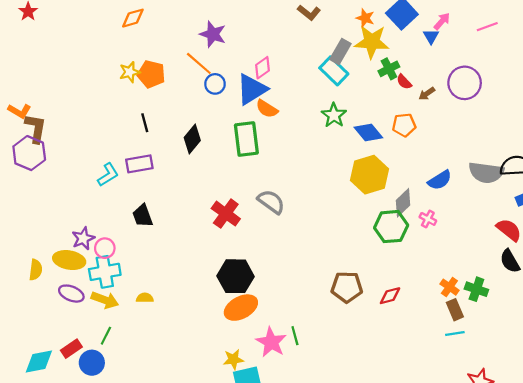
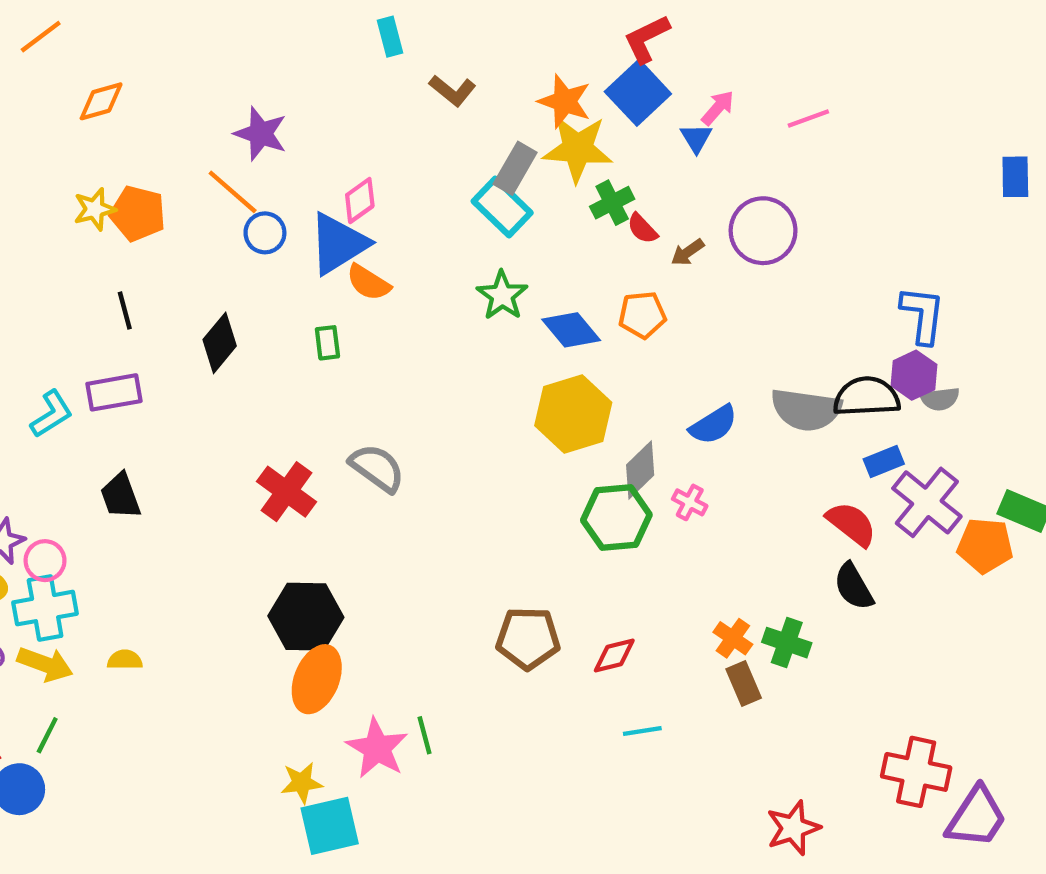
orange star: (365, 18) -> (565, 101), size x1.4
green rectangle: (246, 139) -> (327, 343), size x0.5
orange ellipse: (241, 308) -> (317, 679), turned -40
cyan line: (455, 333) -> (642, 731), moved

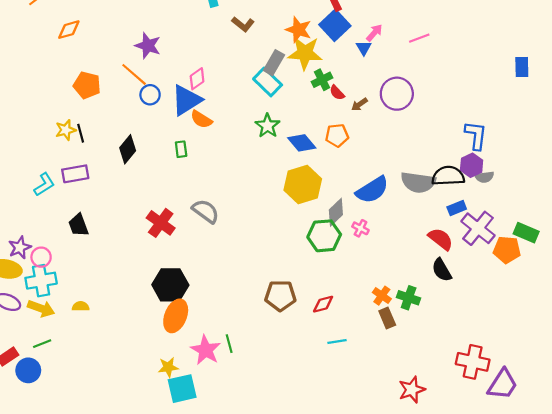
yellow star: (95, 209) -> (66, 130), moved
blue semicircle: (713, 425) -> (372, 190), size x1.4
green line: (47, 735) -> (42, 344), turned 42

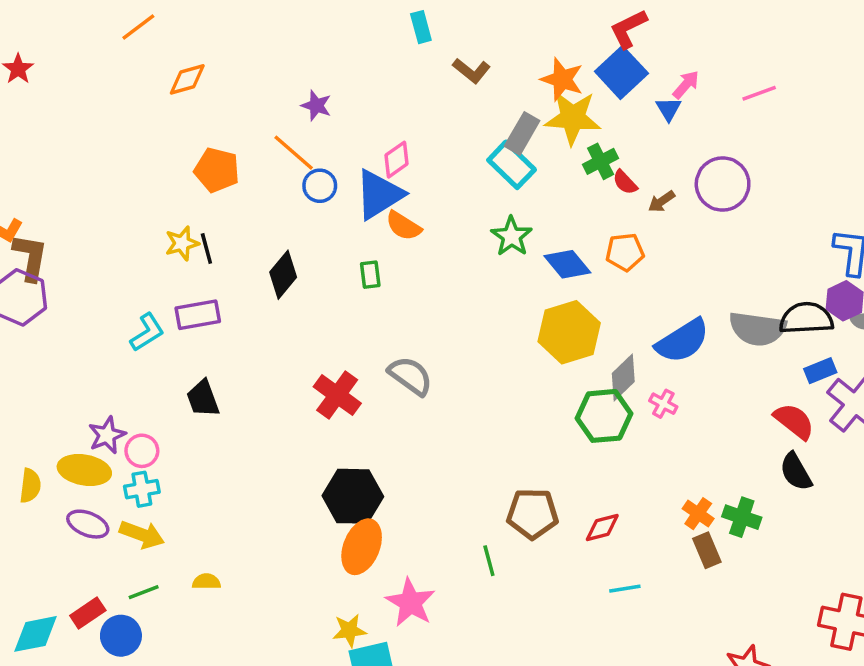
purple star: (148, 46) -> (316, 106), size x0.7
cyan cross: (41, 281) -> (142, 489), size x0.7
yellow semicircle: (81, 306) -> (206, 582), moved
green line: (229, 344) -> (489, 561), moved

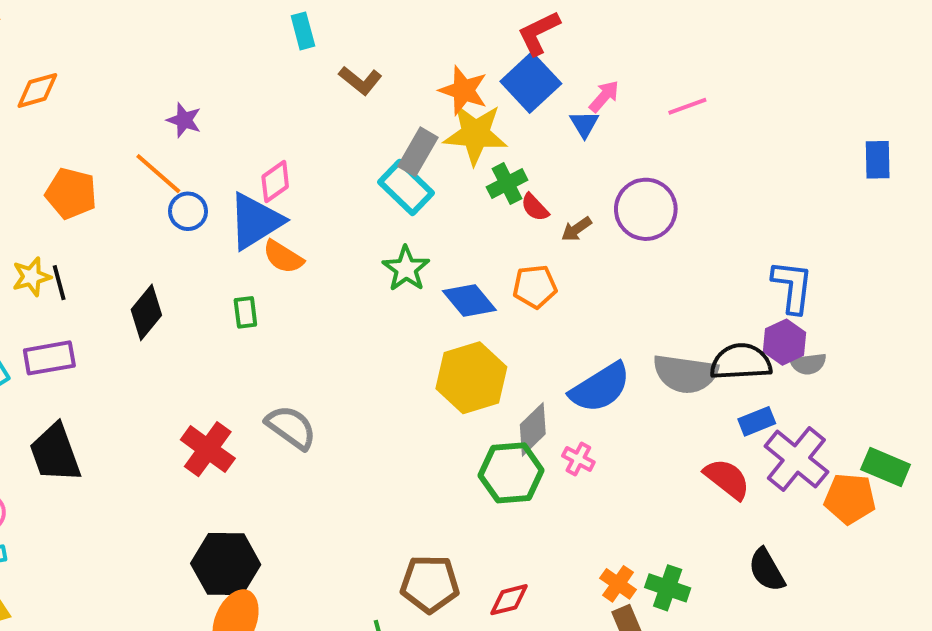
black trapezoid: (203, 399) -> (55, 453), size x1.4
black semicircle: (796, 472) -> (767, 570), moved

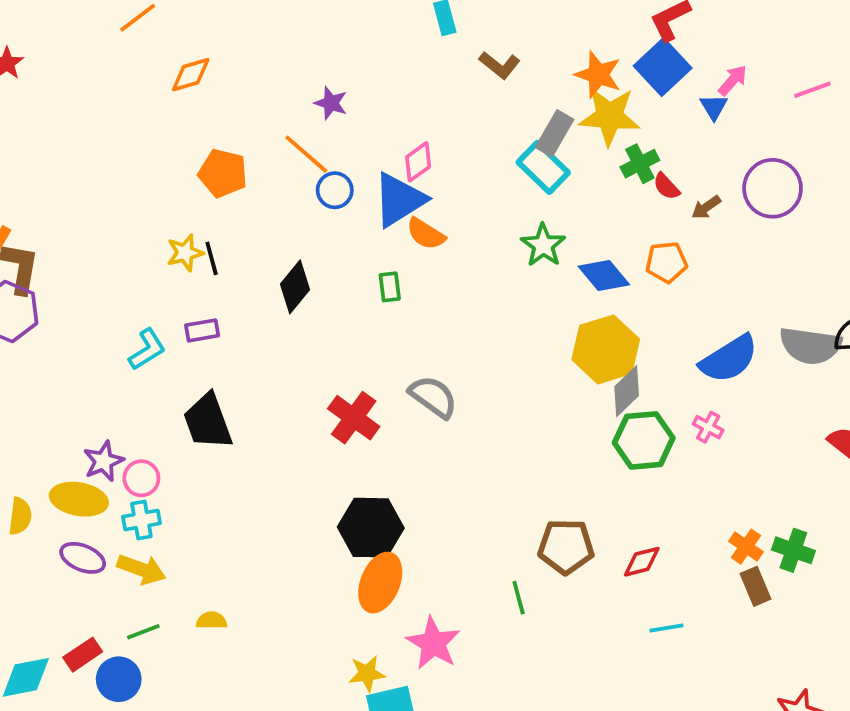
purple rectangle: (49, 358) -> (202, 330), size x0.7
gray diamond: (533, 429) -> (627, 391), moved

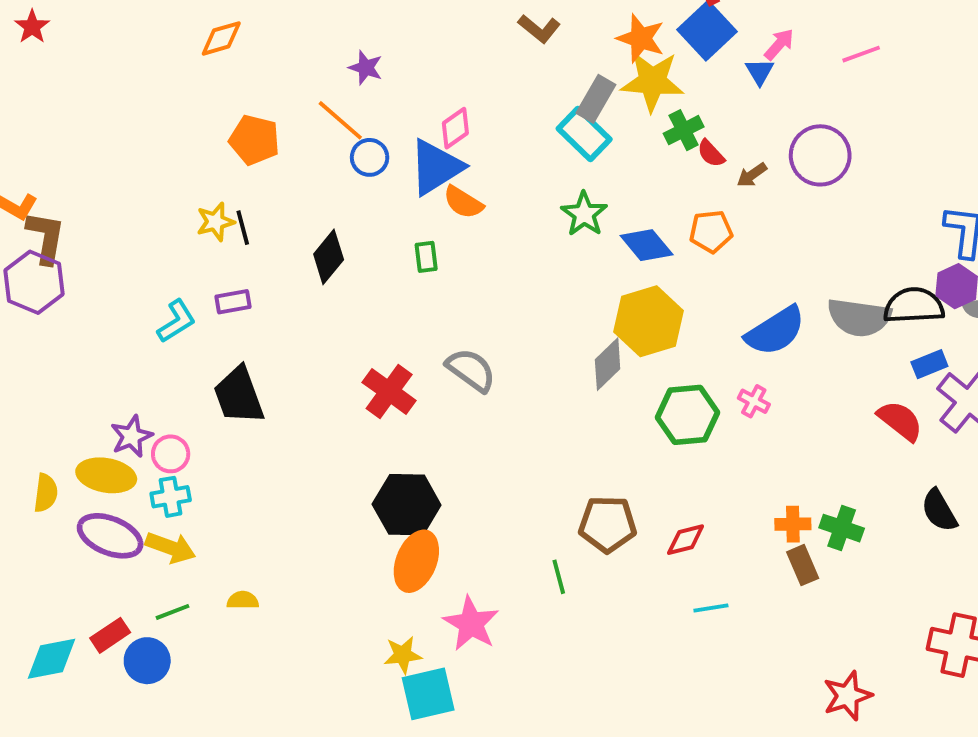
gray diamond: (627, 391) -> (608, 364), moved
orange cross: (746, 547) -> (793, 524), turned -36
purple ellipse: (83, 558) -> (110, 536), size x1.4

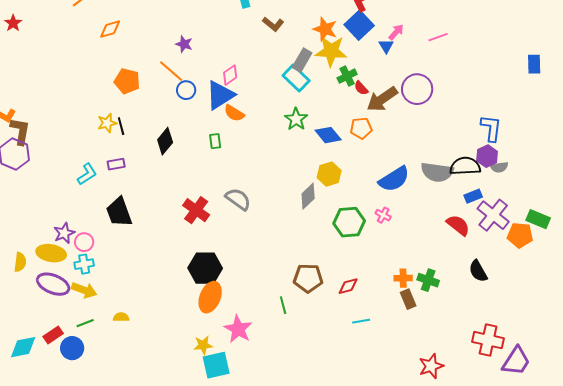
brown arrow: (752, 175) -> (382, 99), size x2.0
yellow hexagon: (648, 321) -> (329, 174), size x0.7

